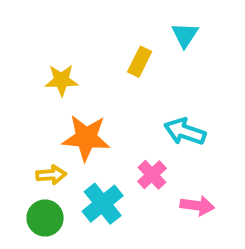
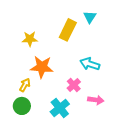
yellow rectangle: (140, 62) -> (68, 30), size x1.5
yellow arrow: (51, 175) -> (25, 85), turned -56
cyan cross: (103, 204) -> (60, 108), moved

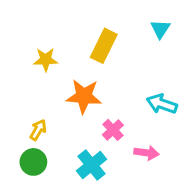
cyan triangle: (90, 17) -> (160, 29), moved
cyan arrow: (90, 64) -> (162, 104), moved
orange star: (42, 67) -> (84, 96), moved

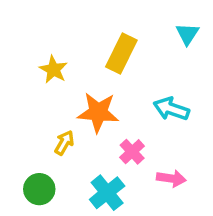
yellow star: (46, 60) -> (54, 70), turned 30
cyan arrow: (162, 104) -> (171, 109), moved
yellow arrow: (38, 130) -> (64, 143), moved

